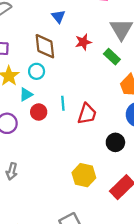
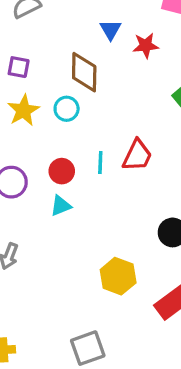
red star: (83, 42) -> (146, 46), moved
cyan triangle: (26, 94) -> (61, 206), moved
red trapezoid: (87, 114) -> (137, 155), moved

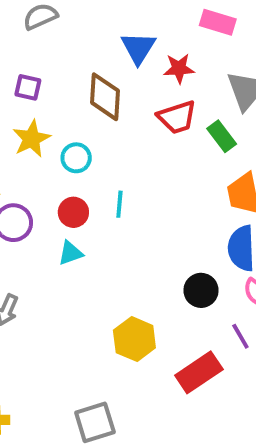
blue triangle: (111, 30) -> (138, 48), size x1.4
cyan circle: (67, 109) -> (76, 158), moved
red trapezoid: (137, 155) -> (177, 117), moved, turned 44

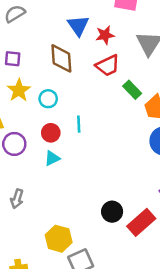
green rectangle: (222, 136) -> (132, 90), moved
black circle: (201, 290) -> (112, 212), moved
yellow hexagon: (134, 339) -> (59, 239), moved

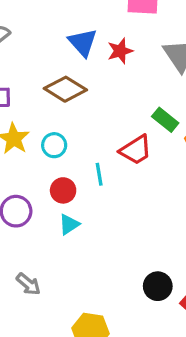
brown diamond: (61, 58) -> (65, 89), turned -48
red trapezoid: (108, 66) -> (136, 150), moved
gray arrow: (17, 199) -> (28, 284), turned -60

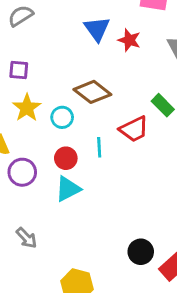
red star: (120, 51) -> (129, 40), turned 30
brown diamond: (65, 89) -> (92, 92), moved
cyan triangle: (69, 224) -> (68, 189), size x1.4

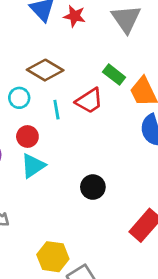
cyan line: (99, 147) -> (56, 110), moved
black circle: (141, 252) -> (93, 187), moved

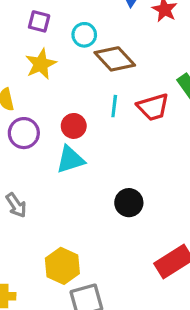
cyan circle: (19, 98) -> (84, 35), moved

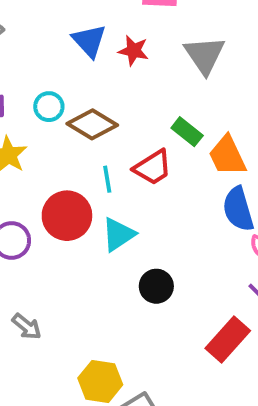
red circle: (74, 126) -> (67, 216), size x1.6
cyan triangle: (70, 160) -> (118, 234), moved

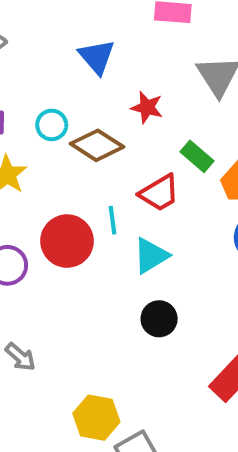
red star: (134, 51) -> (147, 108), moved
cyan line: (107, 179) -> (112, 220), moved
cyan triangle: (118, 234) -> (151, 256), moved

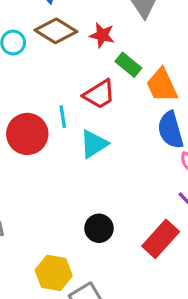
red star: (147, 108) -> (102, 35), moved
brown diamond: (97, 145) -> (56, 31), moved
black circle: (159, 319) -> (99, 228), moved

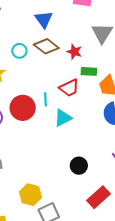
green rectangle: (128, 65) -> (89, 71), turned -42
black circle: (99, 228) -> (79, 166), moved
red rectangle: (161, 239) -> (98, 197), moved

